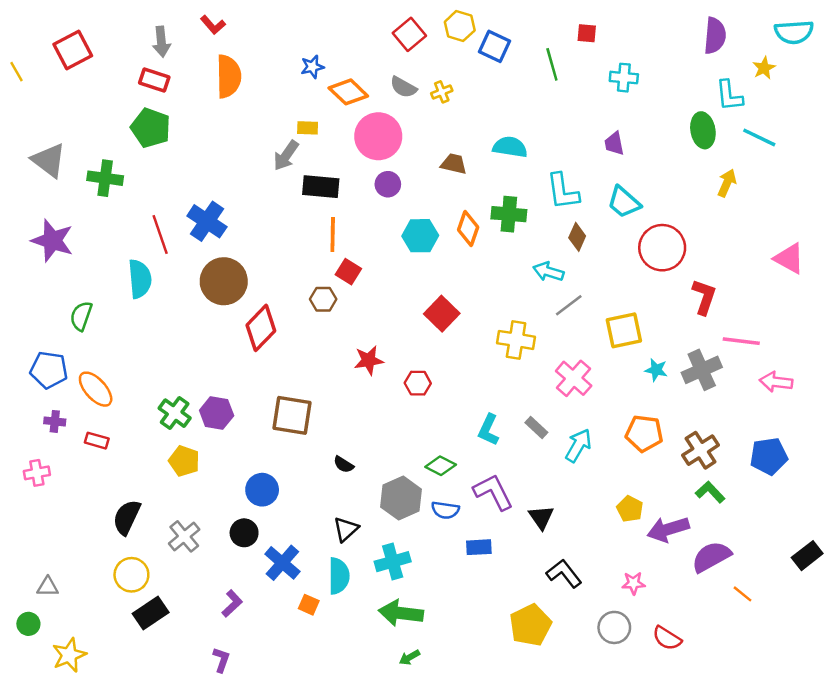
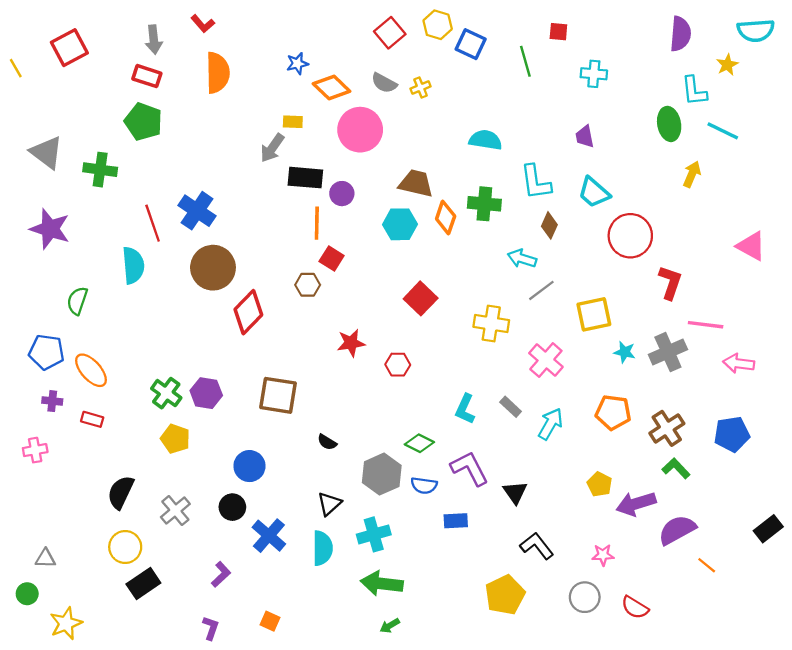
brown trapezoid: (454, 164) -> (416, 183), moved, size x1.4
purple circle: (388, 184) -> (342, 194), moved
orange square: (309, 605) -> (270, 621), moved

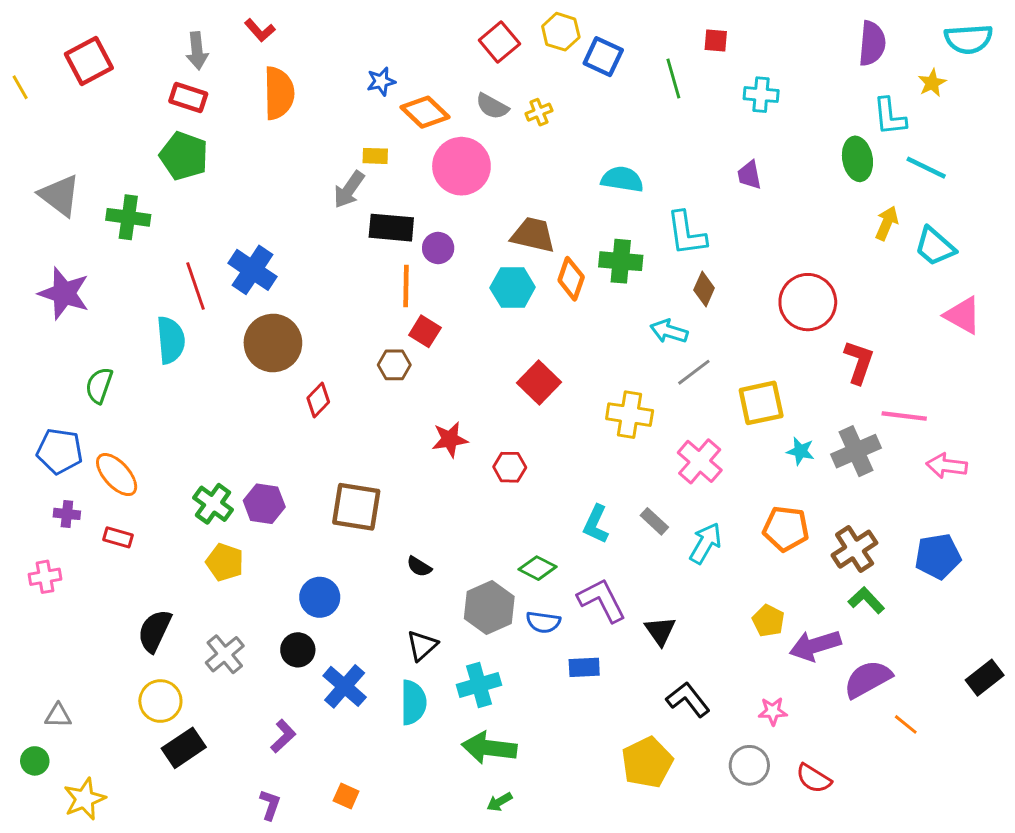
cyan trapezoid: (594, 192) -> (935, 247), moved
red diamond: (248, 312) -> (318, 400), size x0.6

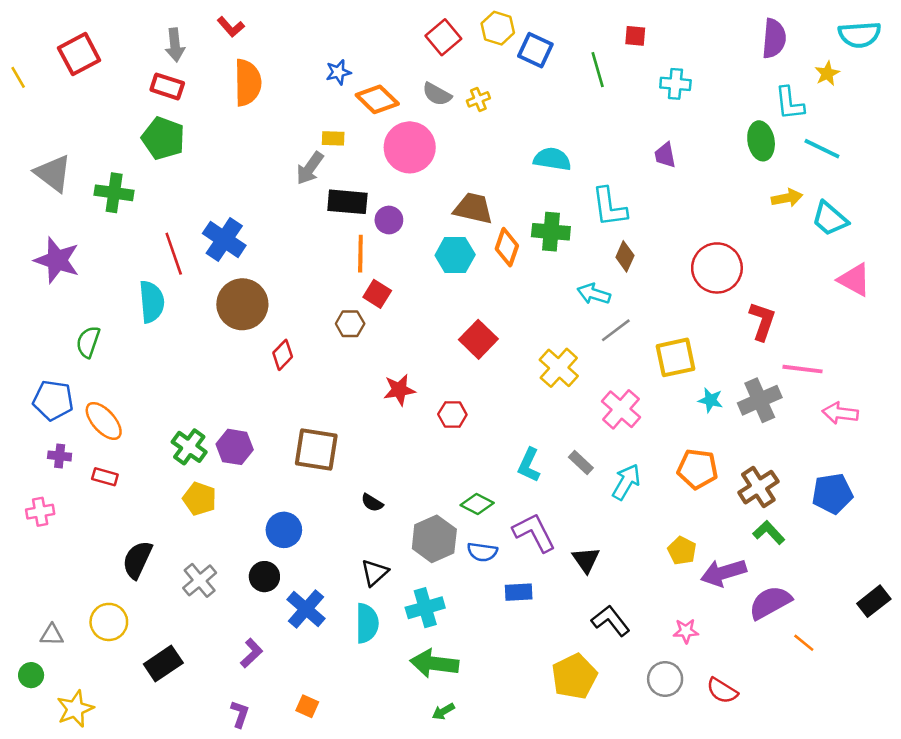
yellow arrow: (887, 223) -> (787, 198), turned 56
yellow cross: (630, 415) -> (559, 368), turned 33
yellow circle: (160, 701) -> (109, 622), moved

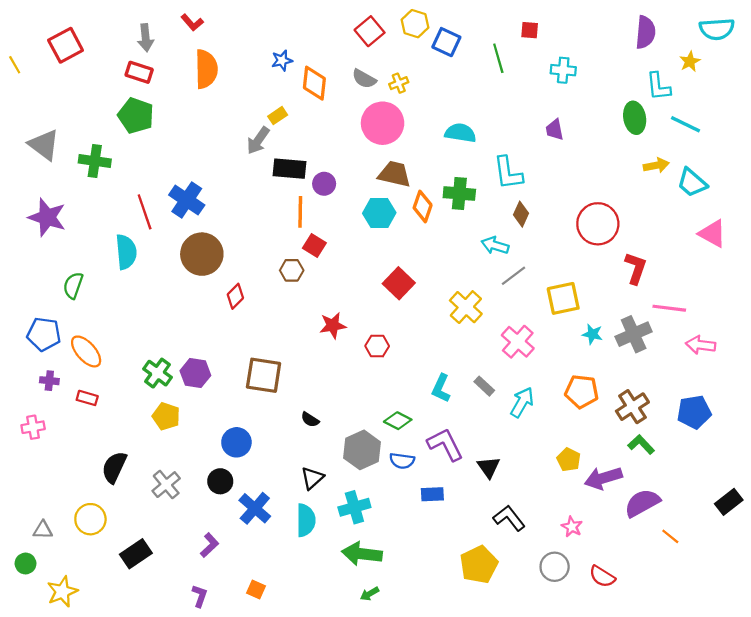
orange diamond: (377, 99) -> (314, 83), turned 52
yellow rectangle: (333, 138) -> (278, 116), turned -36
pink circle: (410, 147) -> (383, 123), moved
pink star: (686, 631) -> (572, 527), turned 30

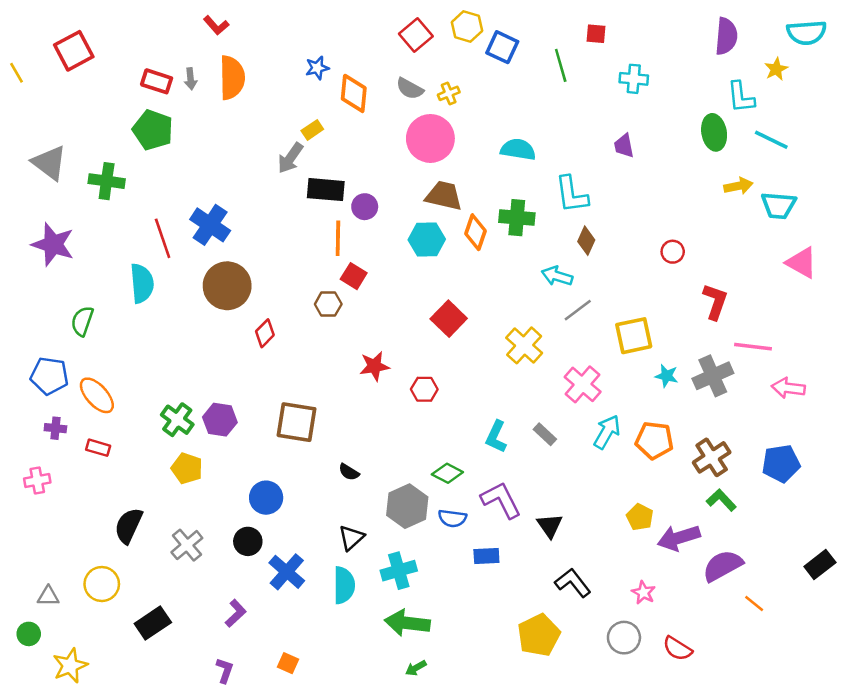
gray arrow: (146, 38) -> (191, 79), moved, size x0.7
cyan trapezoid: (692, 183) -> (779, 205), turned -36
red circle: (598, 224) -> (673, 252), size x0.5
cyan arrow: (522, 402) -> (607, 432), moved

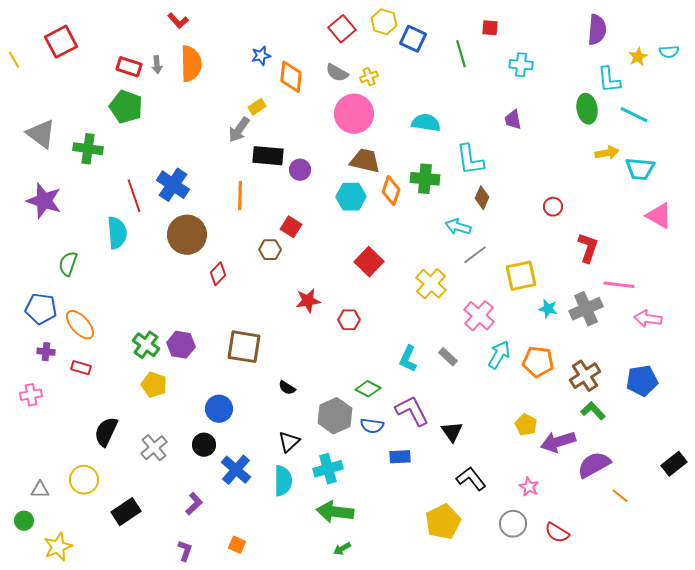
cyan semicircle: (807, 33) -> (669, 52), moved, size x0.6
orange line: (338, 238) -> (240, 196), moved

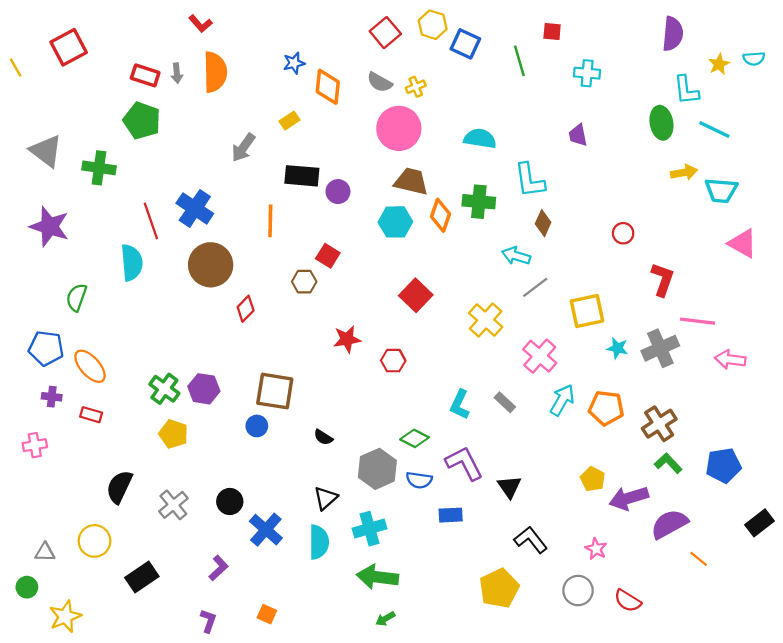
gray arrow: (239, 130) -> (243, 148), moved
blue pentagon: (642, 381) -> (723, 465), moved
blue circle: (219, 409) -> (257, 426), moved, size x0.7

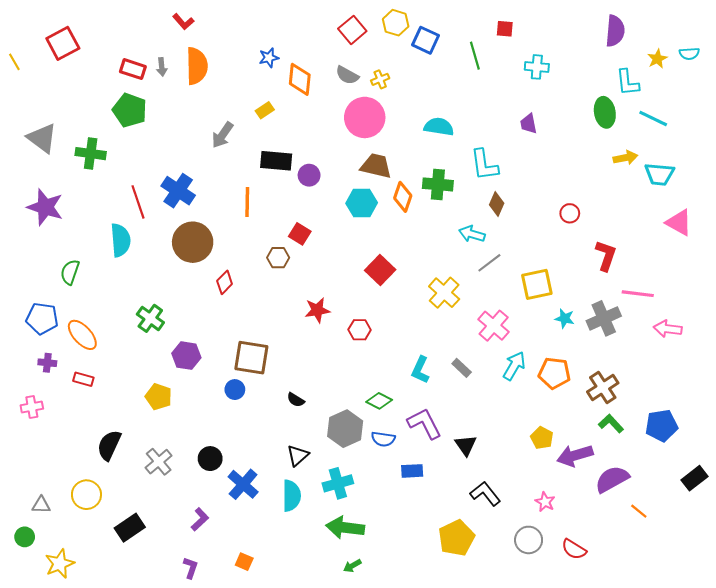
green cross: (164, 389) -> (150, 318), moved

